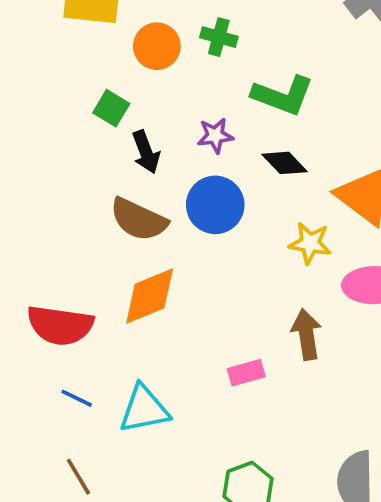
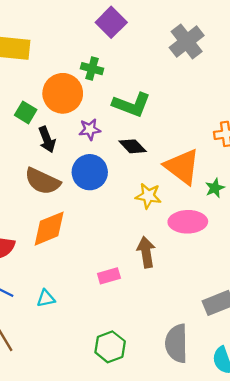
orange circle: (157, 46) -> (63, 93), moved, size x1.4
cyan triangle: (144, 409) -> (46, 298), size x0.6

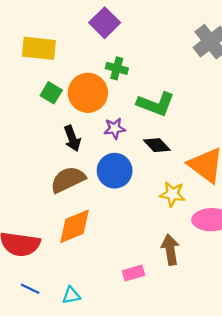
purple square: (111, 22) -> (105, 23), moved
green square: (26, 112) -> (51, 93), moved
brown semicircle: (42, 181) -> (68, 180), turned 129

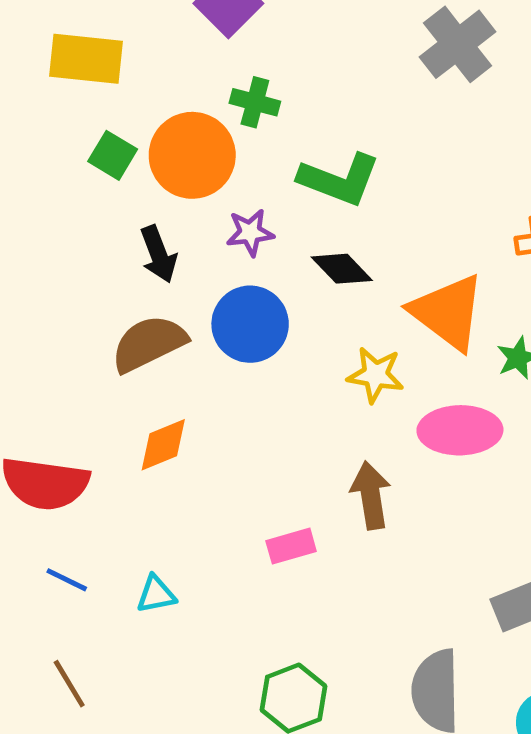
orange diamond: (75, 226) -> (163, 445), size x0.7

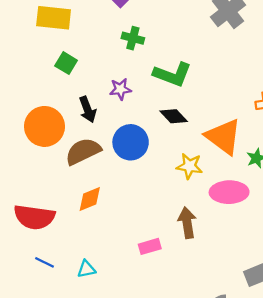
orange circle: (192, 155) -> (45, 126), moved
purple star: (250, 233) -> (120, 89), moved

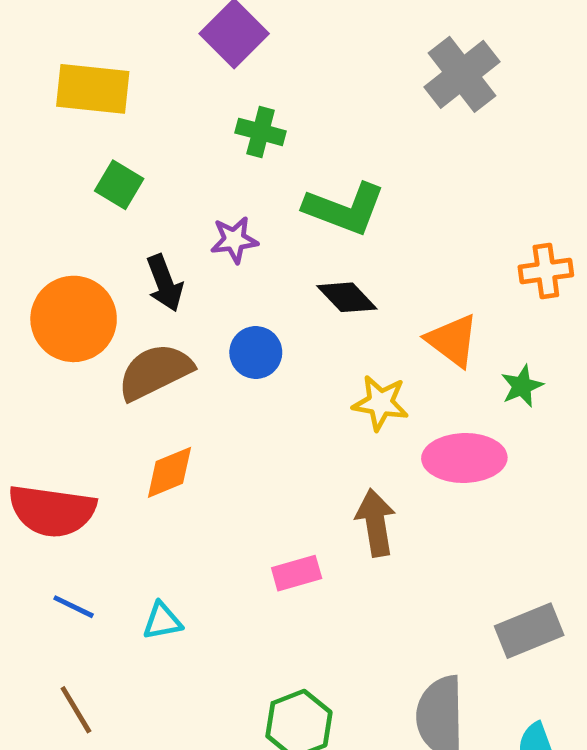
orange triangle: (223, 137) -> (452, 341), size x0.7
blue circle: (131, 142) -> (256, 353), size x0.7

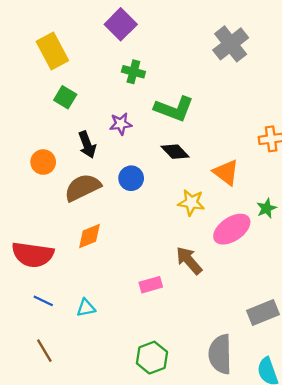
yellow rectangle: (93, 89) -> (52, 51), turned 56
orange circle: (74, 319) -> (43, 162), size x0.6
green star: (522, 386) -> (267, 208), moved
pink ellipse: (464, 458) -> (232, 229), turned -33
brown arrow: (376, 523) -> (189, 260), turned -32

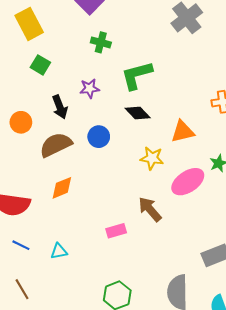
green L-shape: (174, 109) -> (137, 75), turned 144
orange triangle: (226, 172) -> (183, 131), turned -50

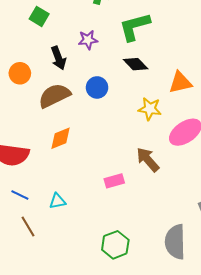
brown line: (22, 289) -> (28, 227), moved

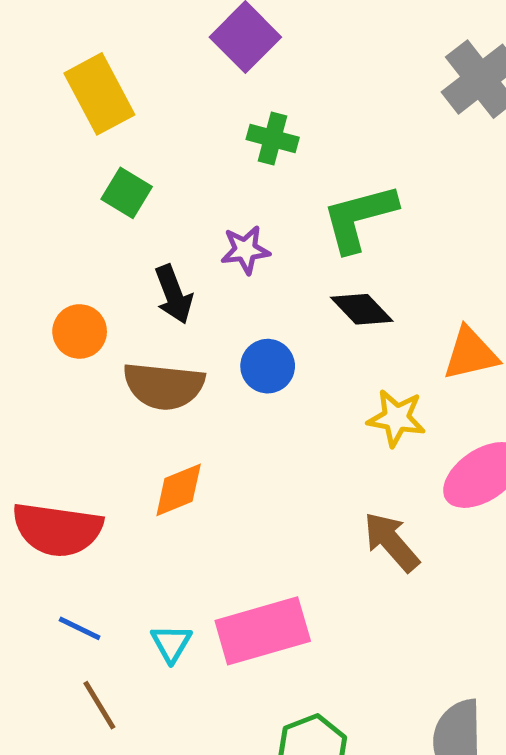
brown semicircle: (54, 96) -> (164, 386), turned -148
pink rectangle: (114, 181) -> (263, 631), moved, size x1.8
cyan triangle: (57, 201) -> (171, 643), turned -48

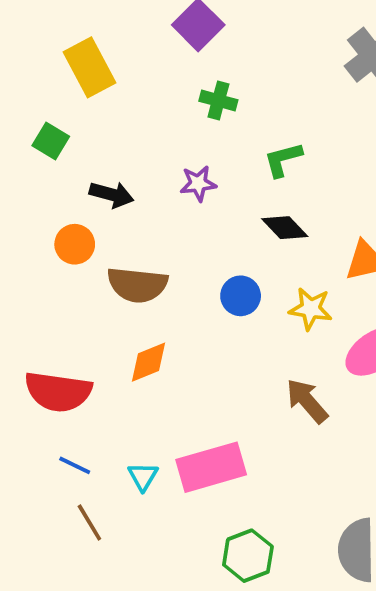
green square: (127, 193) -> (51, 141), moved
green L-shape: (359, 218) -> (283, 159), size x0.7
black arrow: (174, 294) -> (112, 194), moved, turned -54
blue circle: (268, 366) -> (241, 296), moved

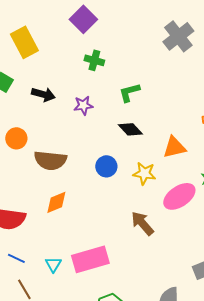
black arrow: (112, 194) -> (43, 94), moved

